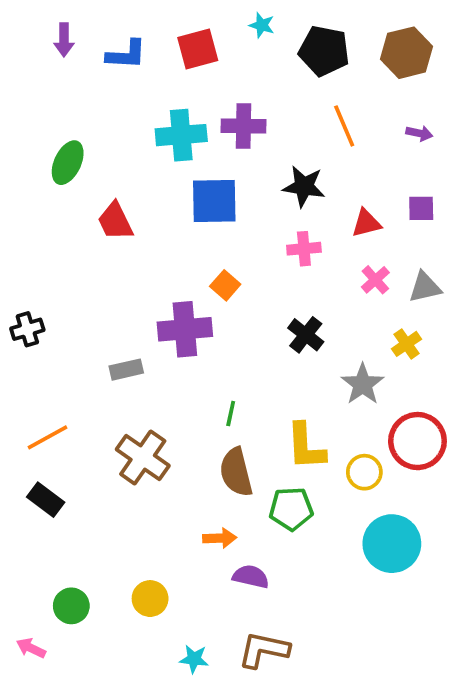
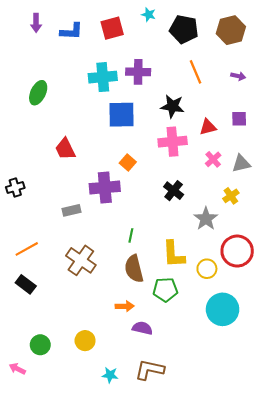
red trapezoid: (115, 221) -> (65, 149), moved
pink cross: (304, 249) -> (173, 142), size x1.5

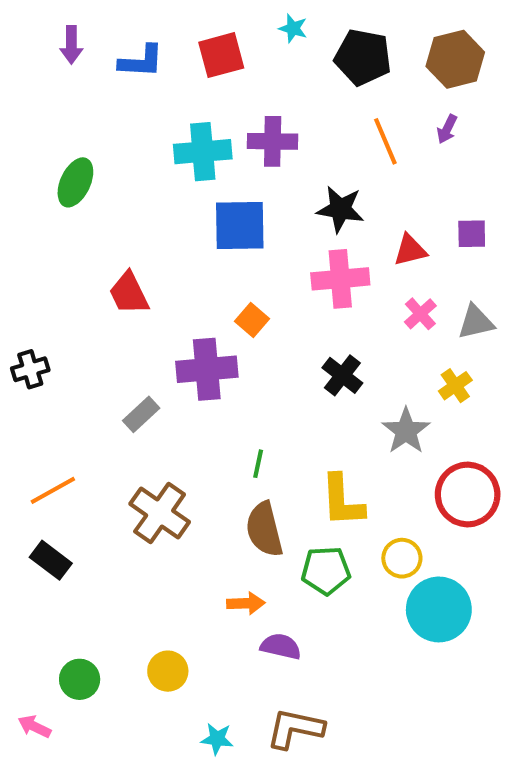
purple arrow: (238, 76) -> (447, 129), moved, turned 104
gray rectangle: (71, 210) -> (141, 414), turned -30
yellow circle: (207, 269) -> (402, 558), moved

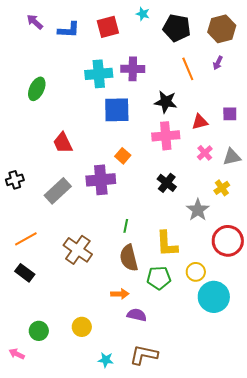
purple arrow: (71, 45) -> (35, 22), turned 132
gray rectangle: (141, 414) -> (58, 191), moved, size x1.5

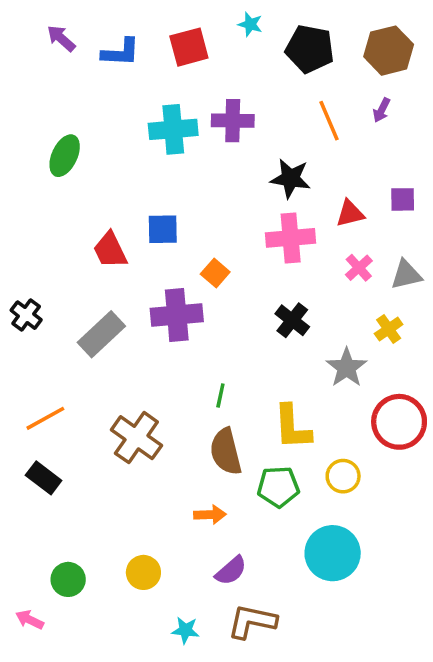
blue square: (117, 110) -> (163, 229), moved, size x0.7
black cross: (15, 180) -> (26, 315), turned -36
cyan circle: (214, 297) -> (333, 553), moved
purple semicircle: (137, 315) -> (231, 571), moved, turned 126

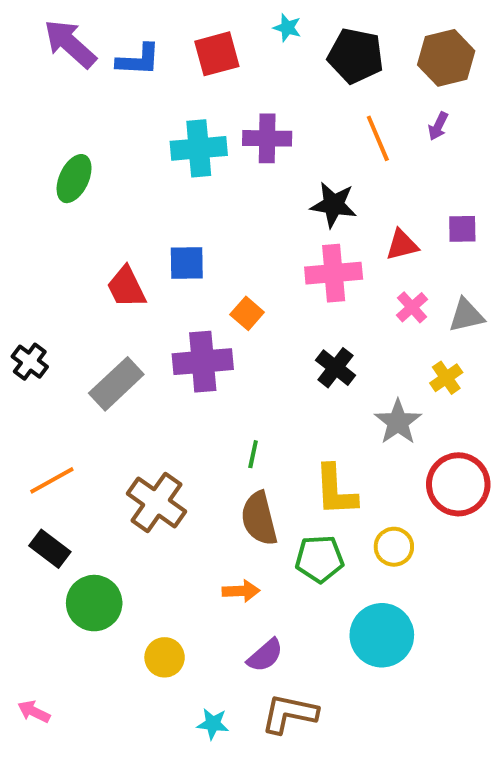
purple arrow: (61, 38) -> (70, 44), size x1.6
green circle: (68, 579) -> (94, 603), moved, size x1.4

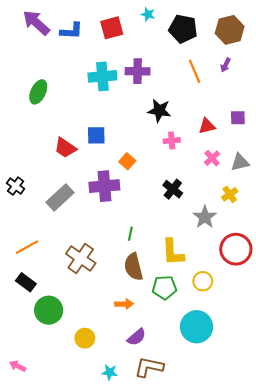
black star: (334, 205) -> (159, 111), moved
pink cross: (334, 273) -> (172, 141), size x0.6
red trapezoid: (126, 287) -> (65, 148), turned -30

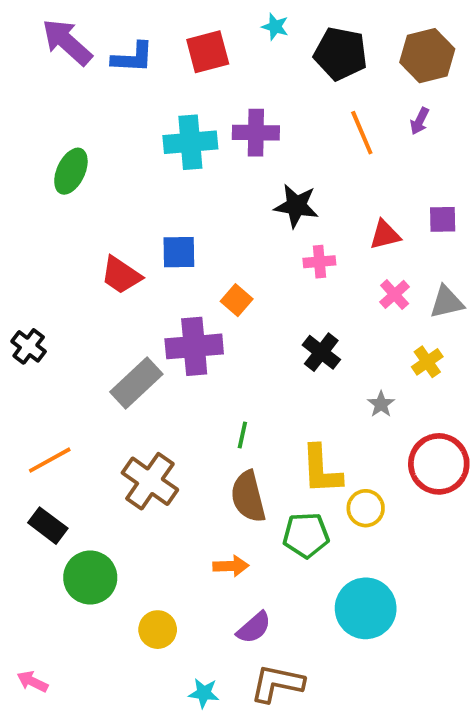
gray rectangle: (60, 197) -> (136, 383), moved
gray star: (205, 217) -> (381, 404), size x0.6
yellow circle: (203, 281) -> (366, 508), moved

